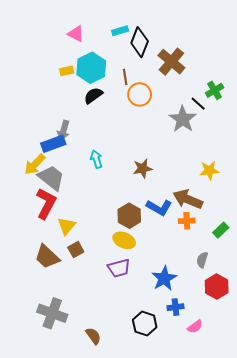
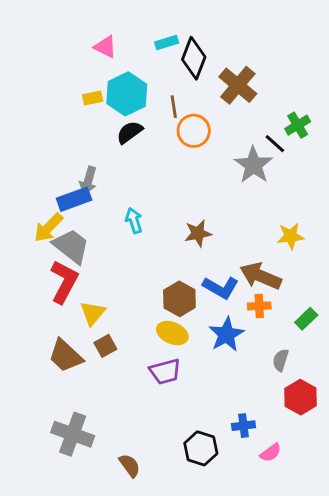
blue star: (164, 278) -> (226, 334), moved

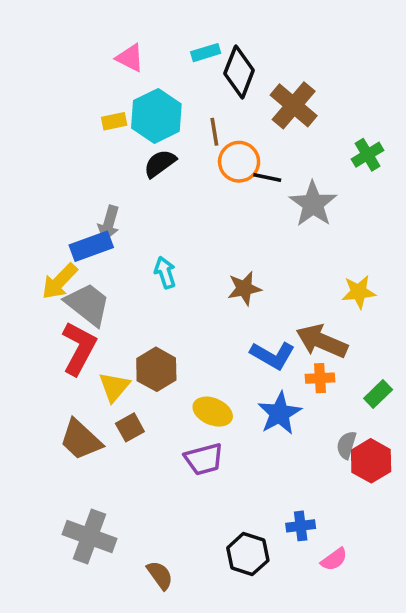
black line: (275, 144) -> (267, 178), moved, turned -30
brown hexagon: (179, 299) -> (156, 369), moved
red hexagon: (300, 397) -> (371, 461), moved

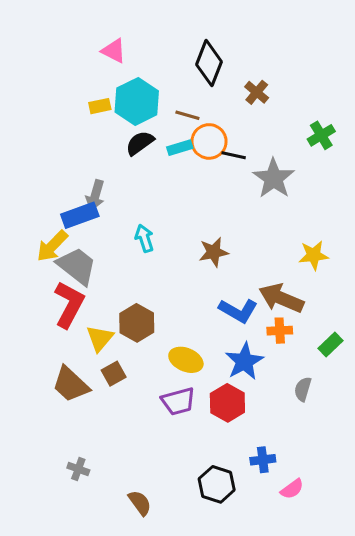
cyan rectangle: (206, 53) -> (180, 148), moved
brown cross: (294, 105) -> (257, 92), size x0.6
brown line: (214, 132) -> (187, 115), turned -65
red hexagon: (371, 461) -> (227, 403), moved
gray cross: (89, 536) -> (78, 469), size x0.5

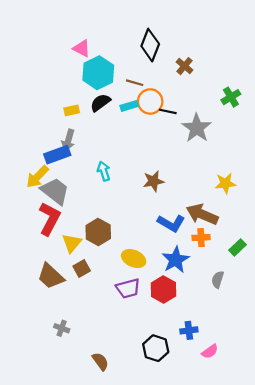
pink triangle: (114, 51) -> (82, 48), moved
yellow rectangle: (100, 106) -> (72, 110), moved
gray cross: (78, 469) -> (62, 328), moved

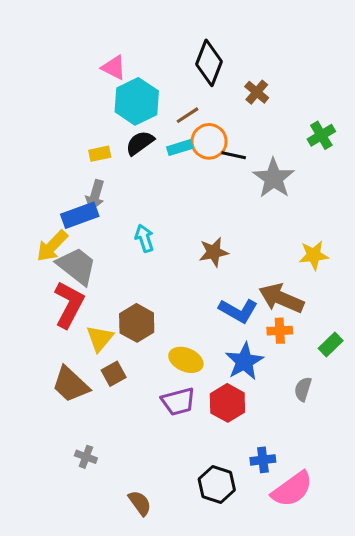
brown line: (135, 83) -> (187, 115), turned -49
pink semicircle: (210, 351) -> (292, 489), size x1.8

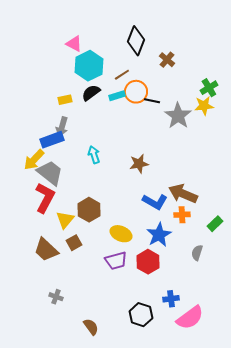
yellow star: (314, 255) -> (204, 106), moved

